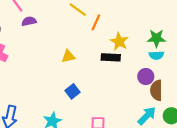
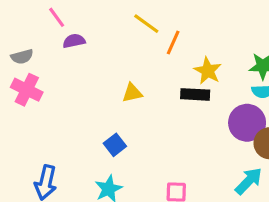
purple circle: (146, 76) -> (247, 123), size x1.5
blue square: (73, 91) -> (115, 145), moved

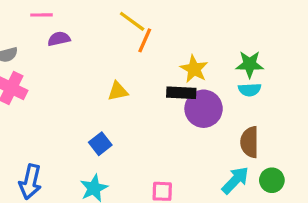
pink line: (57, 17) -> (41, 15), turned -55
orange line: (173, 42) -> (145, 40), moved
purple circle: (247, 123) -> (204, 109), moved

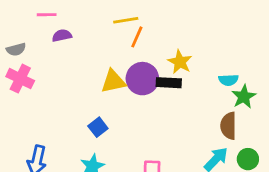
yellow line: (132, 21) -> (126, 20), turned -45
green star: (250, 64) -> (244, 97), moved, turned -30
yellow triangle: (118, 91) -> (113, 81), size x1.4
purple circle: (204, 109) -> (142, 79), moved

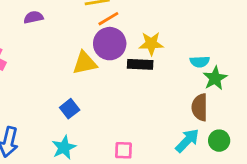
orange line: (137, 37) -> (108, 19), turned 35
yellow star: (180, 62) -> (151, 44), turned -30
purple circle: (142, 79) -> (110, 44), moved

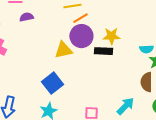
blue square: (70, 109) -> (52, 83), size x1.5
cyan arrow: (187, 141) -> (125, 106), moved

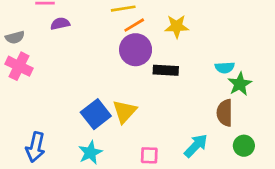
yellow star: (111, 36) -> (177, 26), moved
yellow triangle: (63, 50) -> (125, 111), moved, turned -36

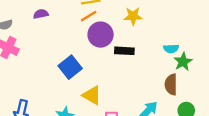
orange line: (134, 25) -> (89, 16), moved
yellow triangle: (125, 111) -> (92, 95), moved, turned -42
blue square: (96, 114) -> (70, 67), moved

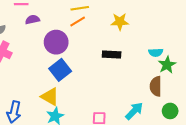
purple circle: (101, 35) -> (56, 42), moved
yellow triangle: (92, 95) -> (50, 97), moved

